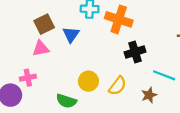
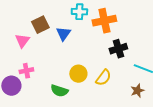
orange cross: (119, 19) -> (104, 21), turned -30
pink triangle: (41, 49) -> (22, 41), moved, turned -42
brown star: (149, 95) -> (137, 91), moved

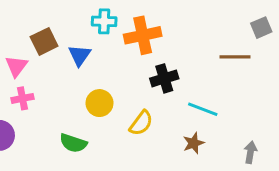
pink cross: (26, 71) -> (22, 98), moved
yellow circle: (78, 74) -> (100, 103), moved

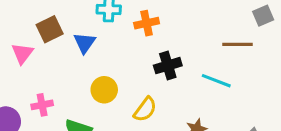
orange cross: (143, 35) -> (147, 23), size x0.7
pink cross: (22, 98) -> (42, 105), moved
cyan line: (203, 109) -> (216, 81), moved

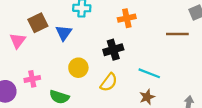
orange cross: (147, 23) -> (127, 18), moved
black cross: (168, 66) -> (113, 50), moved
cyan line: (216, 81) -> (149, 73), moved

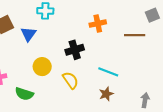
orange cross: (127, 18) -> (98, 24), moved
yellow semicircle: (109, 82) -> (70, 80), turned -72

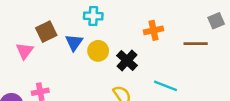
black cross: (75, 50) -> (127, 61), turned -30
yellow circle: (42, 67) -> (98, 51), moved

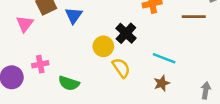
yellow circle: (98, 51) -> (103, 46), moved

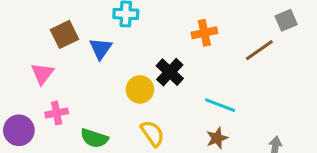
brown line: (194, 17) -> (259, 50), turned -35
pink triangle: (25, 24) -> (42, 74), moved
yellow semicircle: (121, 68) -> (152, 133), moved

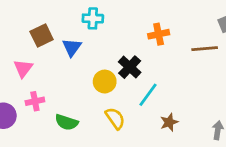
brown line: (259, 50) -> (205, 49), turned 30
cyan line: (220, 105) -> (148, 95), moved, turned -75

